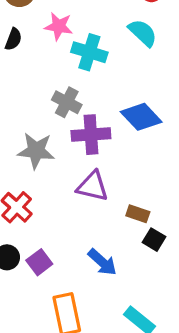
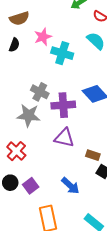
pink star: (59, 26) -> (43, 37), turned -30
gray cross: (67, 102) -> (40, 92), moved

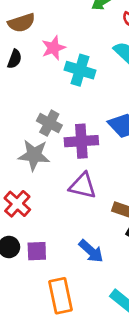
purple square: (31, 186) -> (37, 251), turned 35

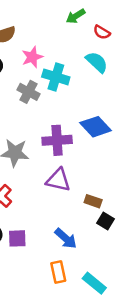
gray cross: (49, 123) -> (28, 92), moved
orange rectangle: (60, 296) -> (58, 272), moved, size x0.7

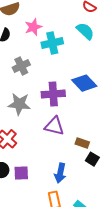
cyan cross: (56, 77) -> (52, 43), turned -30
gray cross: (28, 92) -> (21, 66), moved, turned 36
blue arrow: (66, 238) -> (60, 173), turned 60

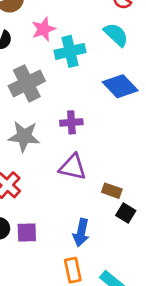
gray cross: (21, 66) -> (27, 83), size x1.4
blue diamond: (84, 83) -> (120, 86), moved
purple cross: (53, 94) -> (71, 122), size x0.7

